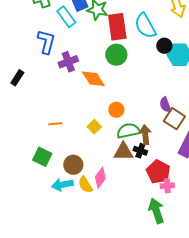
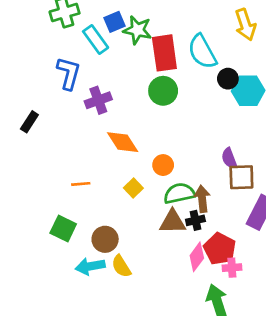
orange diamond: (93, 79) -> (123, 142), moved
brown square: (174, 119) -> (241, 177), turned -35
black cross: (140, 151) -> (195, 220), turned -32
pink diamond: (100, 178) -> (197, 257), moved

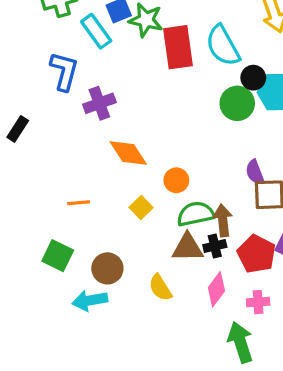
green circle: (163, 91) -> (237, 103), moved
red pentagon: (220, 249) -> (256, 254), moved
yellow semicircle: (121, 266) -> (160, 288), moved

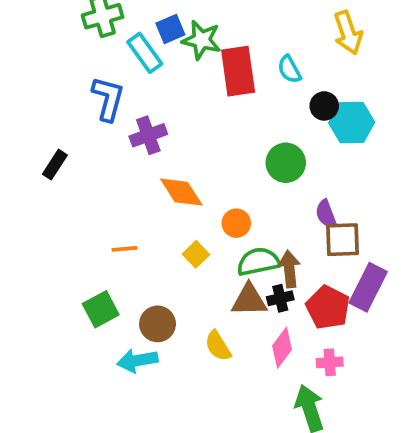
cyan semicircle: (223, 46) -> (289, 69), size x0.6
green circle: (237, 103) -> (286, 163), moved
green square: (58, 256) -> (101, 309), turned 36

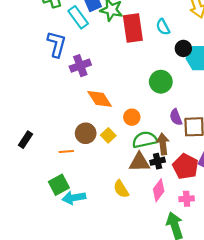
black rectangle: (55, 165) -> (26, 140), moved
purple semicircle: (326, 214) -> (176, 117), moved
orange line: (125, 249) -> (66, 151), moved
green square: (101, 309) -> (59, 185), moved
brown circle: (158, 324) -> (86, 133), moved

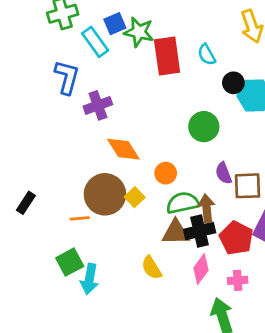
brown circle: (86, 133) -> (105, 194), size x1.5
black cross: (158, 161) -> (200, 231), size x1.5
cyan arrow: (74, 198) -> (89, 279), turned -70

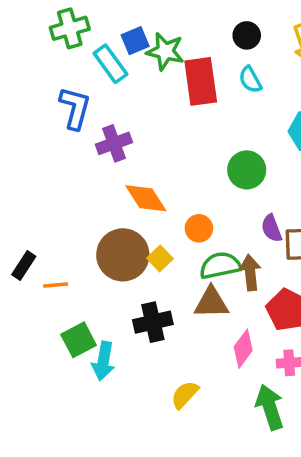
black circle: (233, 83) -> (247, 35), moved
orange line: (80, 218) -> (56, 285), moved
black cross: (200, 231) -> (153, 322), moved
yellow semicircle: (152, 268) -> (185, 395), moved, turned 75

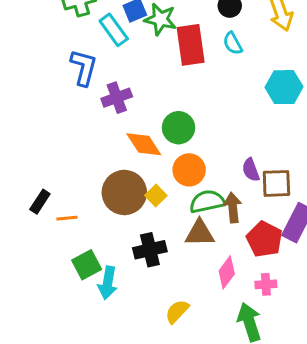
green circle: (247, 170) -> (179, 128), moved
orange circle: (199, 228) -> (189, 170), size x1.4

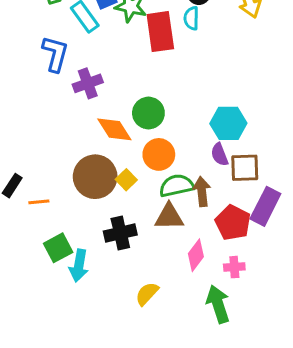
cyan semicircle: (233, 43) -> (191, 18), moved, turned 30
cyan hexagon: (284, 87) -> (228, 123), moved

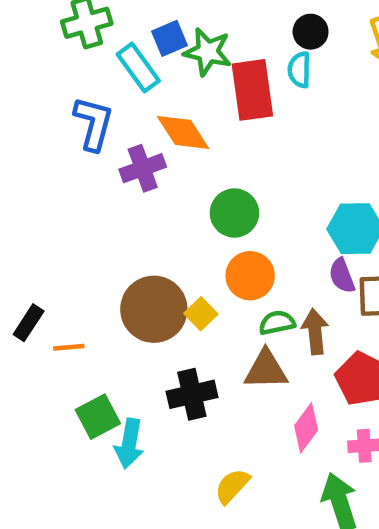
orange diamond: (114, 129) -> (183, 132), moved
green semicircle: (177, 186) -> (277, 323), size x0.7

